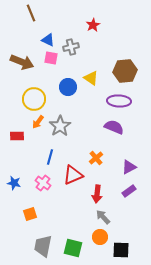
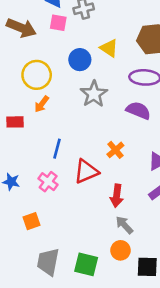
gray star: (60, 126) -> (94, 94), moved

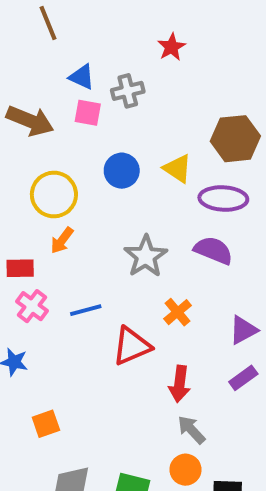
yellow triangle: (109, 48) -> (178, 169), moved
gray star: (94, 94) -> (146, 256), moved
blue line: (57, 149) -> (86, 310), turned 60
pink cross: (48, 182) -> (32, 306), moved

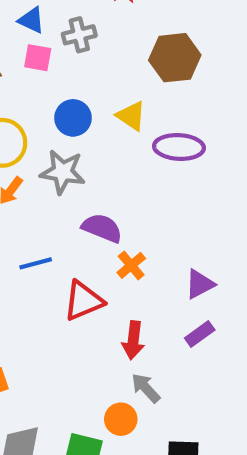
brown hexagon: (235, 139) -> (175, 58), moved
purple semicircle: (213, 250) -> (102, 228), moved
gray star: (146, 256) -> (63, 172), moved, turned -30
orange circle: (185, 470) -> (121, 419), moved

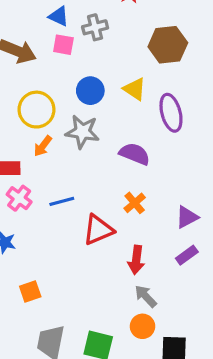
purple ellipse: (179, 147) -> (171, 113), turned 72
purple semicircle: (102, 228) -> (135, 154), moved
orange circle: (121, 419) -> (143, 326), moved

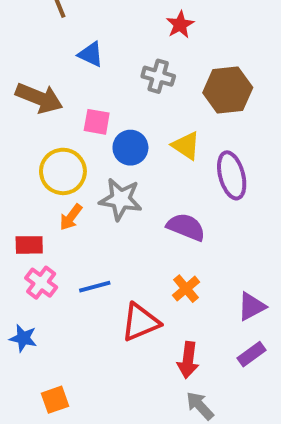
gray cross: (95, 27) -> (158, 76), moved, turned 30
pink square: (63, 45) -> (97, 122), moved

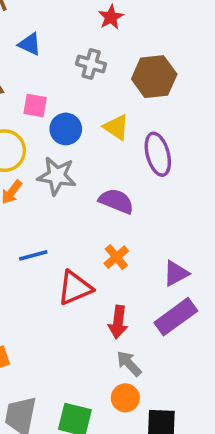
purple rectangle: (252, 354) -> (176, 317), size x1.6

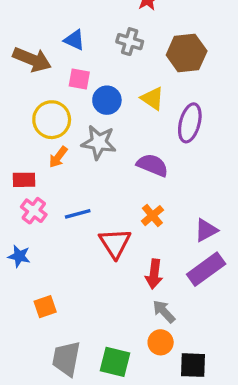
blue triangle: (30, 44) -> (74, 40), moved
purple ellipse: (158, 154) -> (190, 123), turned 30
red triangle: (75, 288) -> (115, 243), turned -40

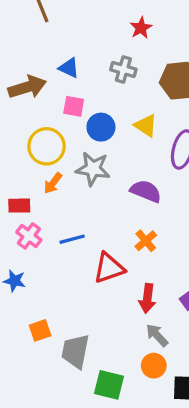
brown arrow: (32, 60) -> (27, 87), turned -39
red triangle: (115, 243) -> (109, 268), turned 44
gray trapezoid: (66, 359) -> (75, 351), moved

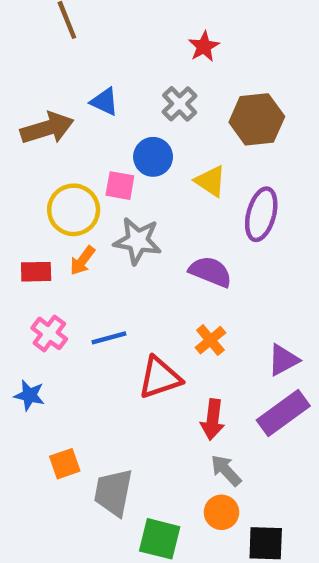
gray cross: (123, 69) -> (180, 104), turned 30
pink square: (74, 106) -> (120, 186), moved
blue circle: (101, 127) -> (153, 157), moved
red rectangle: (19, 206) -> (36, 272), moved

